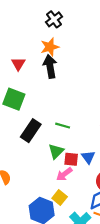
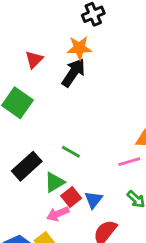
black arrow: (50, 66) -> (73, 73), turned 30
black rectangle: (31, 131) -> (27, 166), moved
red square: (71, 159) -> (71, 197), turned 32

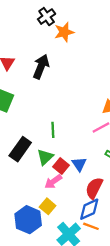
orange star: (79, 48) -> (64, 32), moved
green line: (71, 152) -> (53, 130), turned 70

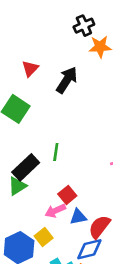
green line: (53, 130) -> (56, 152), moved
green triangle: (45, 157) -> (17, 186), moved
blue triangle: (79, 164) -> (78, 217), moved, turned 42

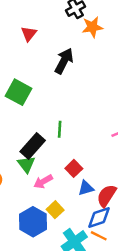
red triangle: (30, 69) -> (29, 34), moved
green triangle: (17, 186) -> (26, 164), turned -30
pink arrow: (55, 211) -> (43, 182), moved

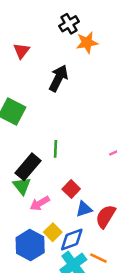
blue diamond: (99, 218) -> (72, 240), moved

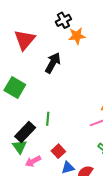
red triangle: (21, 51) -> (25, 40), size x1.6

